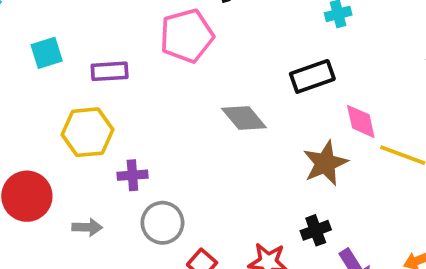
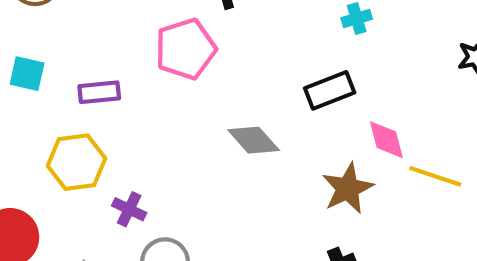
cyan square: (47, 53) -> (27, 74), turned 32
purple cross: (132, 175) -> (129, 209), turned 32

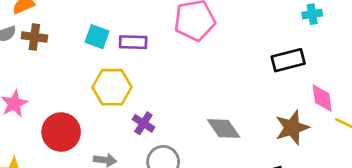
cyan square: (27, 74) -> (97, 37), moved
gray diamond: (254, 140) -> (224, 128), moved

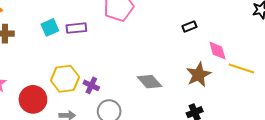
cyan square: (97, 37) -> (50, 27), turned -36
black rectangle: (288, 60) -> (189, 27), size x0.6
yellow hexagon: (112, 87) -> (65, 79), moved

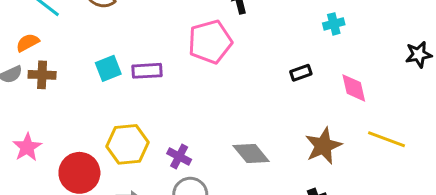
black rectangle: (189, 27) -> (301, 73), moved
pink diamond: (217, 51) -> (354, 88), moved
purple cross: (91, 85) -> (179, 157), moved

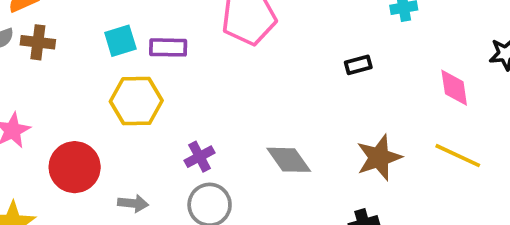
pink diamond: (354, 88) -> (454, 88), moved
yellow hexagon: (128, 144) -> (136, 101), moved
purple cross: (179, 157) -> (200, 157), turned 30

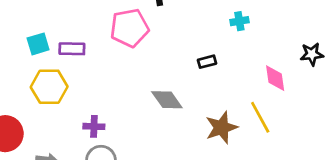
yellow line: (458, 156) -> (260, 117), moved, turned 36
purple cross: (200, 157) -> (94, 126), turned 30
gray diamond: (289, 160) -> (167, 100), moved

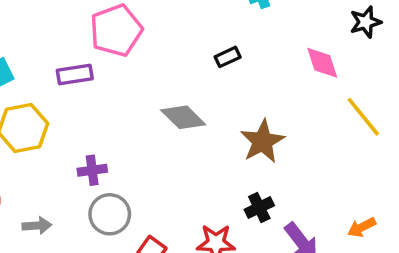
purple rectangle: (72, 49) -> (75, 75), moved
yellow line: (260, 117) -> (363, 117), moved

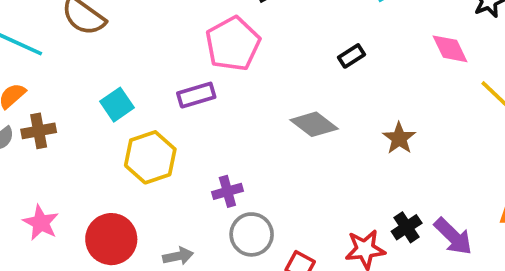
brown star: (262, 141) -> (399, 138), size x0.7
black cross: (259, 208) -> (407, 227), moved

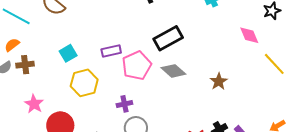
pink pentagon: (233, 44) -> (137, 66), moved
black rectangle: (352, 56) -> (168, 38), moved, size x2.0
pink star: (41, 223) -> (34, 104), moved

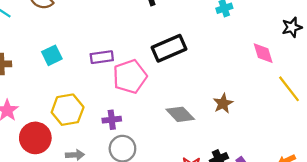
gray diamond: (173, 71) -> (180, 114), moved
yellow hexagon: (84, 83) -> (68, 110), moved

